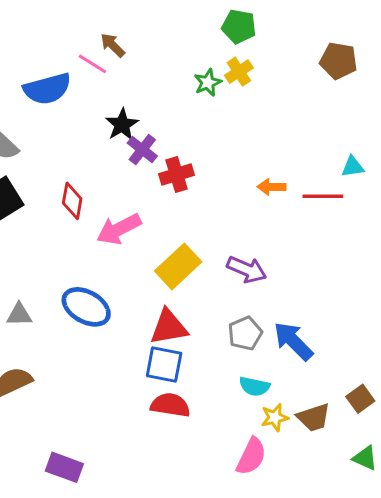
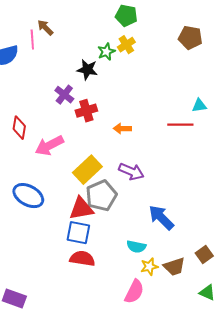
pink line: (92, 64) -> (32, 40), turned 54
black star: (122, 125) -> (87, 70), moved, turned -30
orange arrow: (272, 187) -> (122, 129), moved
gray pentagon: (245, 333) -> (101, 196), moved, size x1.4

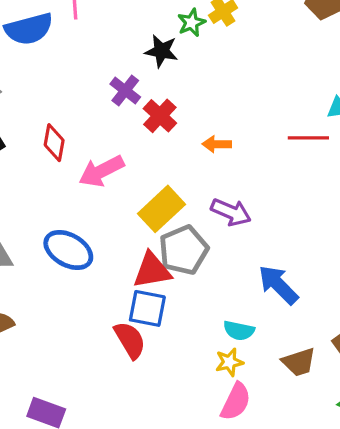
red cross: (86, 111) -> (160, 116), turned -30
red semicircle: (82, 259) -> (130, 340), moved, turned 50
yellow star: (149, 267) -> (229, 362), moved

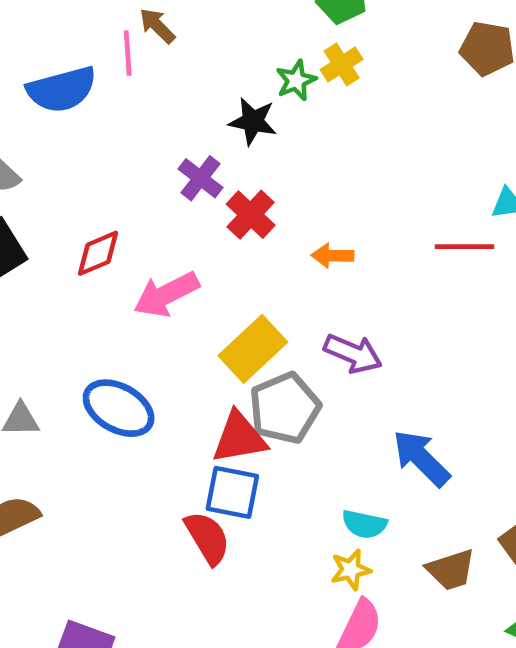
red diamond: (54, 143) -> (98, 253), turned 57

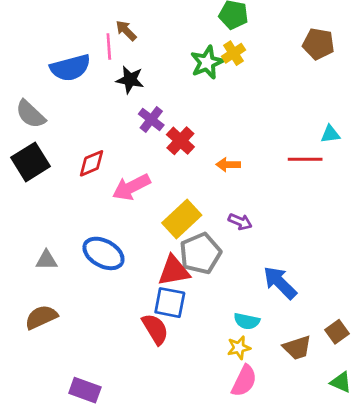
green star: (296, 80) -> (207, 62), size x1.4
black star: (253, 121) -> (130, 80), moved
purple arrow: (353, 353) -> (240, 222), size x0.7

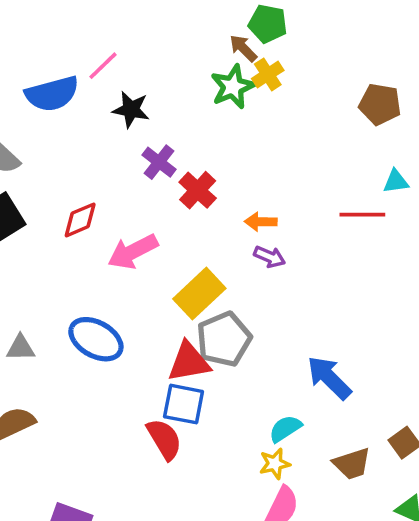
brown arrow: (126, 31) -> (243, 48), moved
brown pentagon: (318, 44) -> (380, 104), moved
pink line: (109, 47) -> (103, 66), turned 50
purple arrow: (240, 222) -> (269, 257), moved
cyan semicircle: (247, 321) -> (285, 429), turned 135

